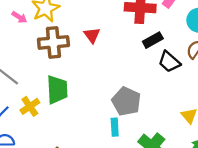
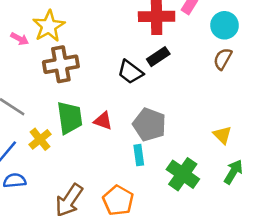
red triangle: (92, 35) -> (103, 121), moved, turned -30
black rectangle: (153, 40) -> (158, 57), moved
black trapezoid: (169, 62) -> (130, 72), moved

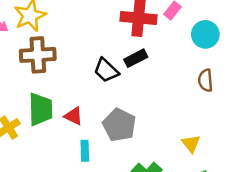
brown semicircle: (223, 59) -> (205, 80), moved, turned -40
cyan rectangle: (139, 155) -> (85, 151), moved

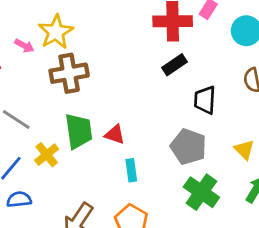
black trapezoid: (106, 70) -> (205, 100), moved, turned 56
gray pentagon: (119, 125) -> (188, 147), moved

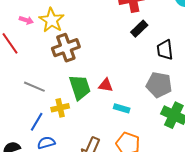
pink arrow: (24, 46) -> (26, 20), moved
yellow cross: (47, 155) -> (60, 108), turned 36
cyan rectangle: (131, 170) -> (122, 108), turned -56

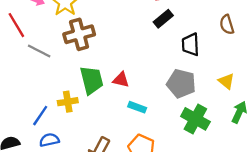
gray line: (34, 87) -> (39, 51), moved

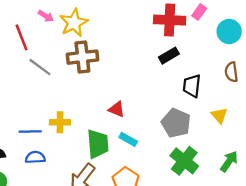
green trapezoid: (92, 80) -> (98, 144), moved
yellow triangle: (226, 81) -> (219, 115), moved
blue line: (40, 116) -> (30, 131), turned 45

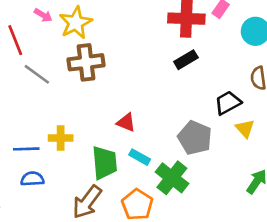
black trapezoid: (192, 86) -> (228, 103), moved, turned 55
green cross: (184, 161) -> (172, 178), moved

